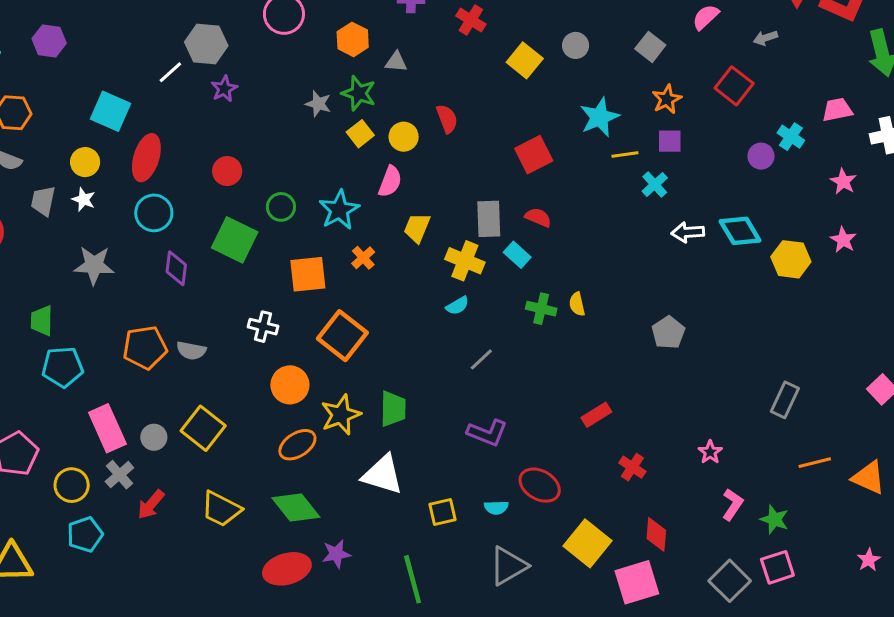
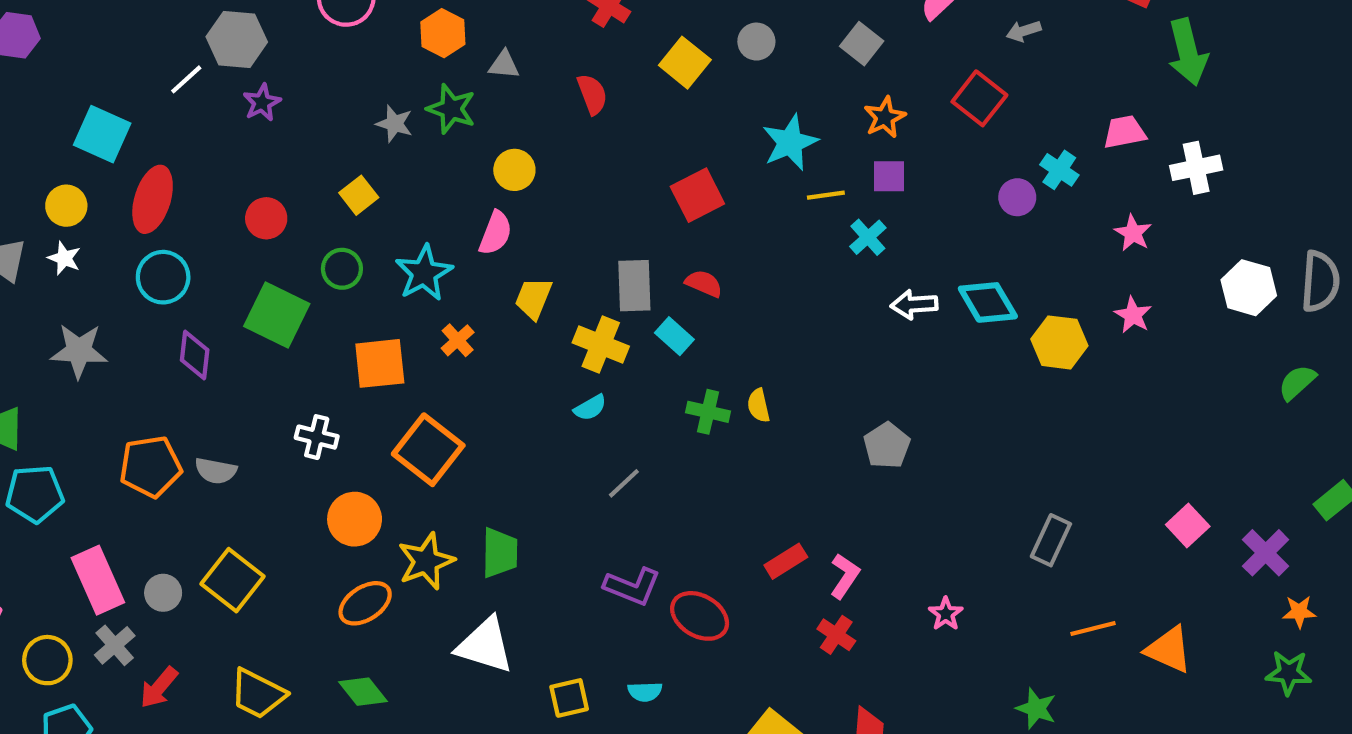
red semicircle: (447, 119) -> (592, 94), moved
yellow square: (360, 134) -> (359, 195), moved
red ellipse: (540, 485) -> (700, 616), moved
pink L-shape: (733, 505) -> (845, 576), moved
green diamond: (296, 508) -> (363, 692), size x0.7

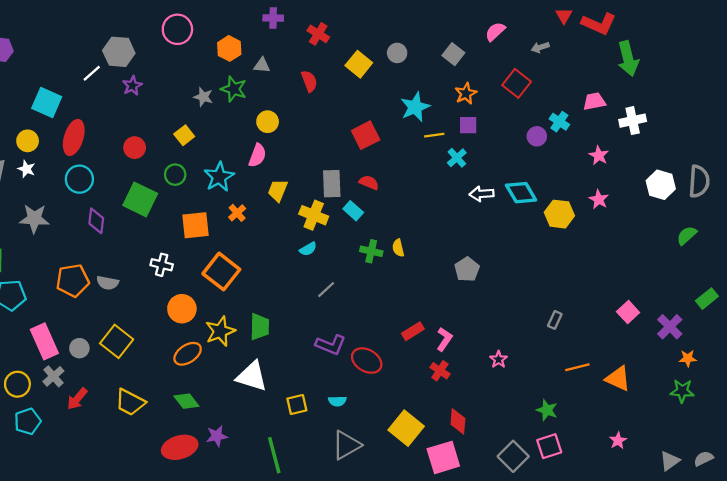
gray rectangle: (1051, 540) -> (555, 320), size x0.7

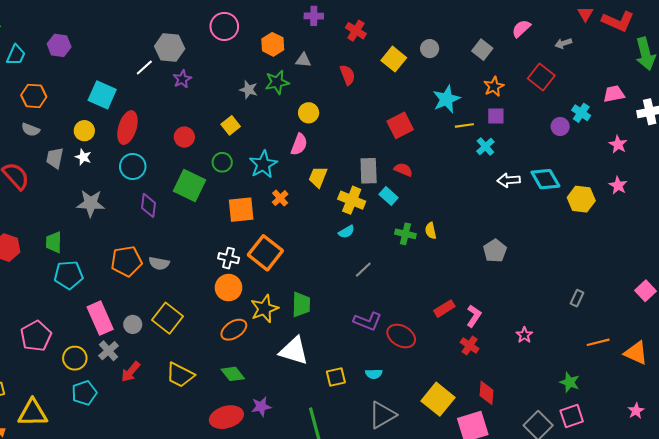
green star: (234, 89) -> (277, 82), turned -30
white cross: (162, 265) -> (229, 258), moved

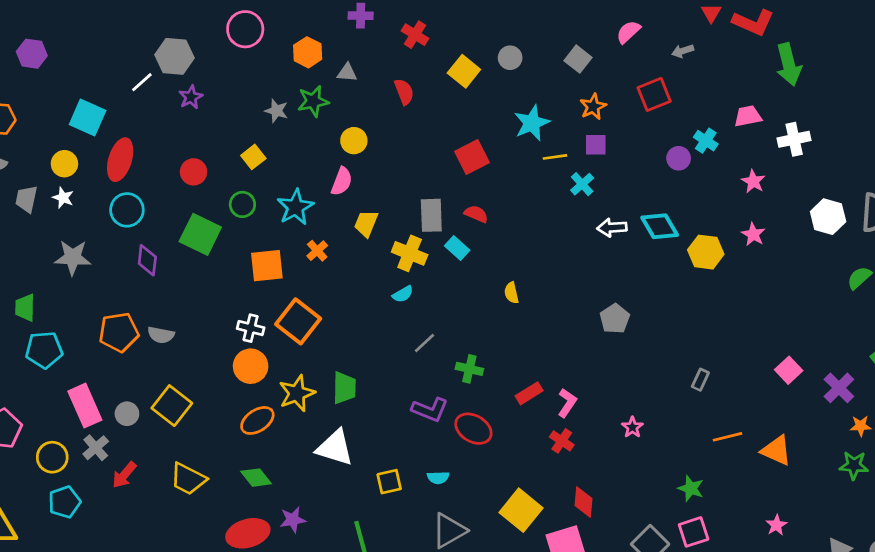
red square: (541, 77) -> (654, 94), turned 30
green cross: (405, 234) -> (469, 369), moved
gray pentagon: (495, 251) -> (615, 319), moved

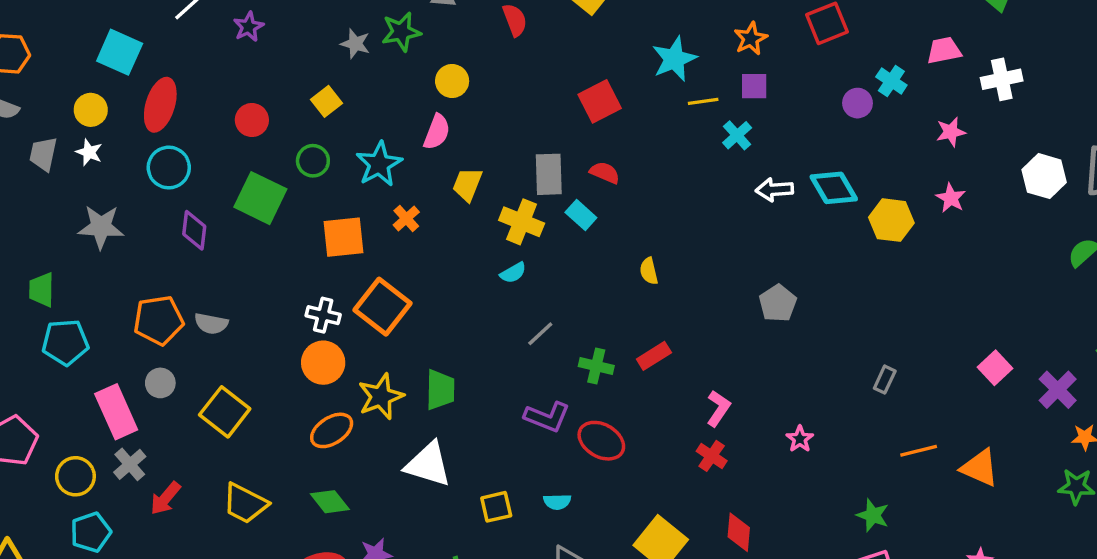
pink star: (753, 181) -> (951, 132), turned 30
red rectangle: (529, 393) -> (654, 356), moved
gray circle: (127, 414) -> (160, 383), moved

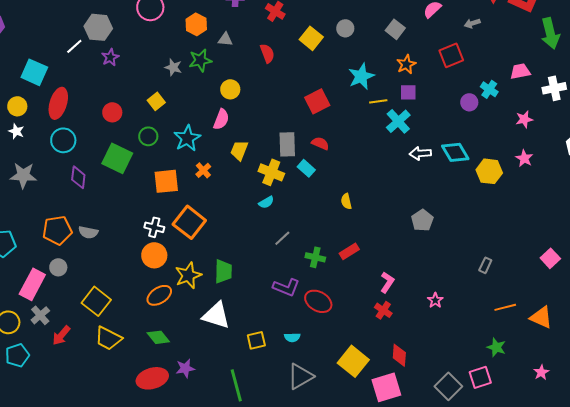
cyan cross: (737, 135) -> (398, 121), size x1.4
pink rectangle: (116, 412) -> (32, 284), turned 52
yellow square: (225, 412) -> (96, 301), moved
green star: (873, 515) -> (496, 347), moved

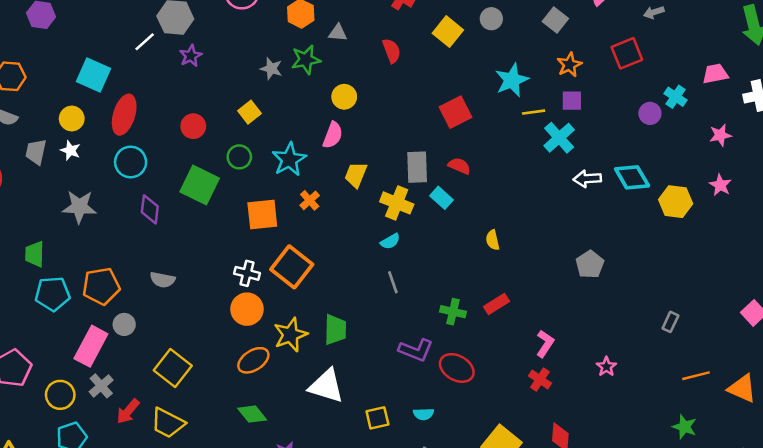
orange pentagon: (57, 230) -> (101, 286), moved
gray line: (282, 238) -> (393, 282), moved, turned -66
yellow trapezoid: (108, 338) -> (168, 423), moved

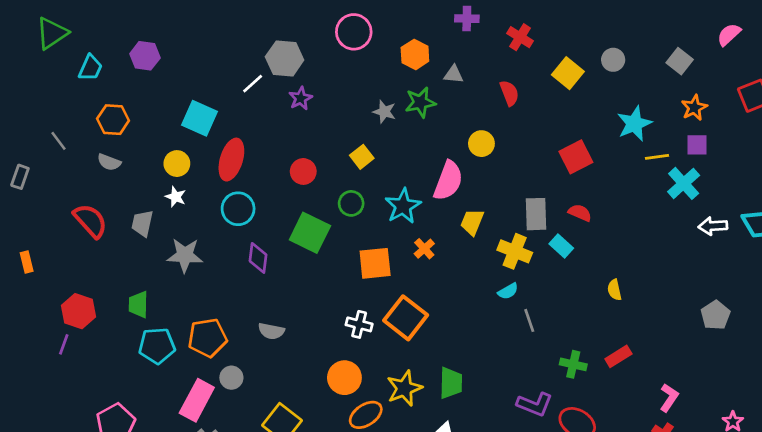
yellow circle: (344, 97) -> (481, 144), moved
pink semicircle: (333, 135) -> (448, 181), size x1.4
gray trapezoid: (36, 152) -> (142, 223), moved
gray line: (393, 282) -> (529, 320), moved
orange circle: (247, 309) -> (344, 378), moved

